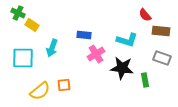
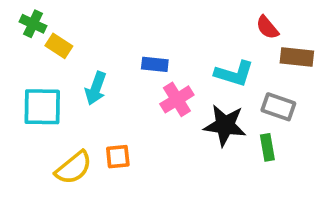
gray rectangle: (162, 58) -> (278, 107), moved

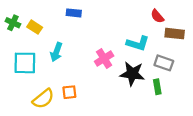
green cross: (33, 24) -> (13, 23), moved
blue rectangle: (155, 64) -> (74, 13), moved

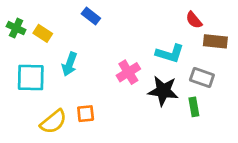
blue rectangle: (74, 13) -> (91, 16), turned 32

